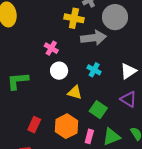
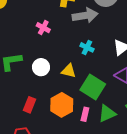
white circle: (59, 71) -> (41, 67), moved
green square: (98, 110) -> (93, 87), size x1.4

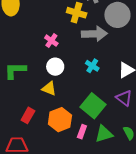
white circle: (41, 67) -> (55, 67), moved
yellow triangle: (69, 71) -> (49, 89), moved

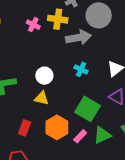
pink cross: (51, 41) -> (33, 25), moved
pink rectangle: (82, 132) -> (80, 136), turned 32

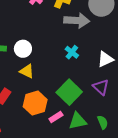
white circle: (44, 76) -> (23, 49), moved

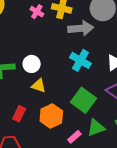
cyan cross: (72, 52) -> (80, 60), size x1.5
pink rectangle: (56, 117) -> (74, 137), moved

